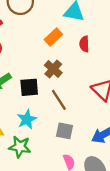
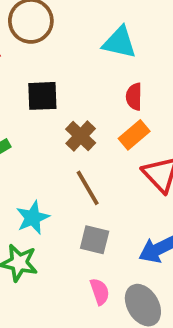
orange rectangle: (53, 37) -> (134, 135), moved
black square: (29, 87) -> (42, 96), moved

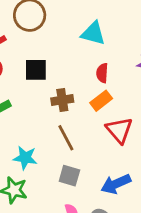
brown cross: (81, 136) -> (62, 100), turned 35
cyan star: (33, 218) -> (25, 158), turned 30

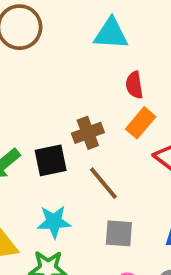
black square: (36, 70) -> (51, 160), moved

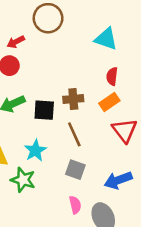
cyan star: (54, 222) -> (35, 150), turned 30

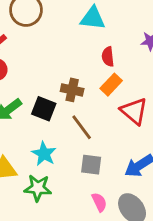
brown cross: (73, 99) -> (72, 90), turned 30
black square: (44, 110) -> (44, 109), turned 30

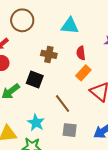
brown cross: (72, 90) -> (49, 54), moved
black square: (44, 109) -> (35, 80), moved

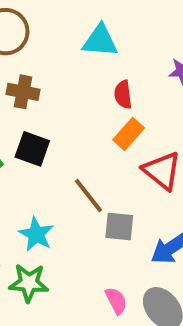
brown cross: (49, 54) -> (23, 92), moved
gray square: (70, 130) -> (119, 227), moved

